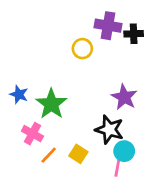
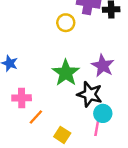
green star: (51, 104) -> (66, 73), moved
pink cross: (32, 134) -> (22, 98), turned -30
yellow square: (78, 154) -> (62, 135), moved

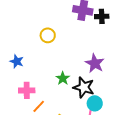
yellow circle: (66, 23) -> (48, 35), moved
green star: (66, 73) -> (63, 78), moved, size x0.6

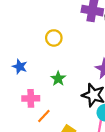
green star: (63, 78) -> (58, 79), moved

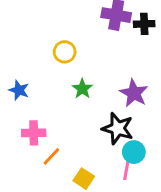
green star: (58, 79) -> (82, 89), moved

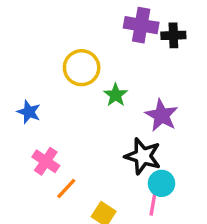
yellow circle: (65, 52) -> (82, 68), size x1.4
green star: (82, 89) -> (116, 95), moved
pink cross: (34, 133) -> (46, 161), turned 35

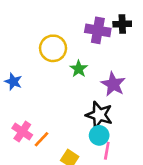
purple cross: (141, 25) -> (98, 30), moved
pink cross: (46, 161) -> (22, 132), moved
cyan circle: (162, 183) -> (99, 135), moved

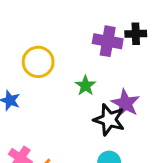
yellow circle: (53, 48) -> (38, 62), moved
black star: (99, 115) -> (109, 120), moved

